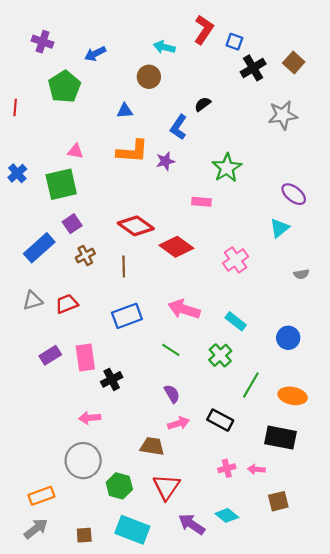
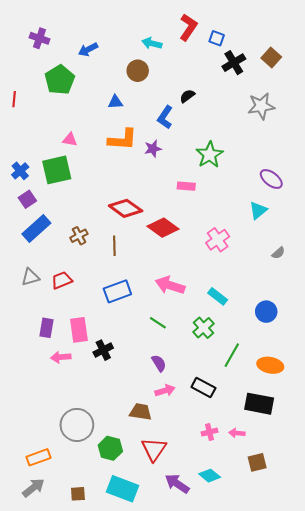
blue cross: (17, 173) -> (20, 171), moved
purple square: (72, 224) -> (27, 199), moved
gray semicircle: (301, 274) -> (278, 253), turned -32
purple rectangle: (50, 355) -> (47, 328), turned -48
pink arrow: (90, 418) -> (61, 357), moved

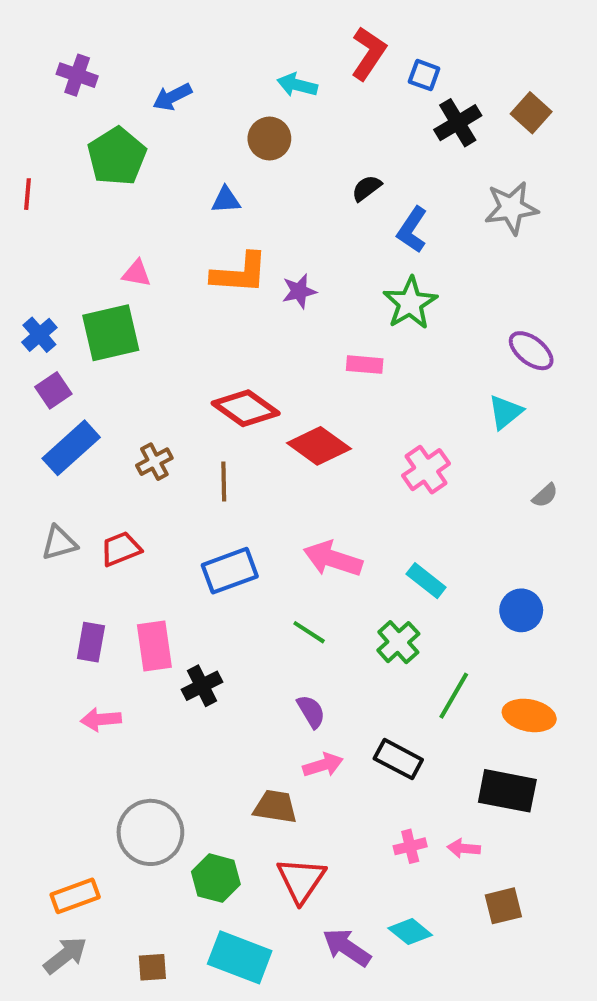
blue L-shape: (165, 117) -> (412, 230), moved
pink arrow: (61, 357) -> (101, 719), moved

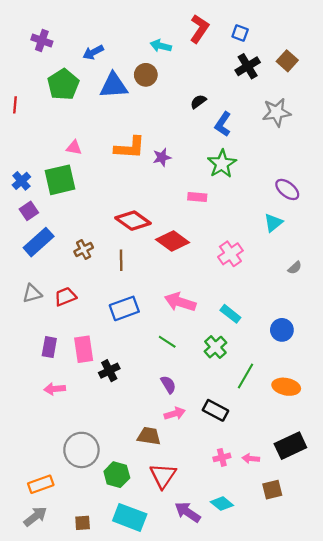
blue square: (424, 75) -> (240, 33), moved
blue triangle: (226, 200) -> (114, 86), moved, size x1.8
black rectangle: (507, 791) -> (290, 446), moved, turned -36

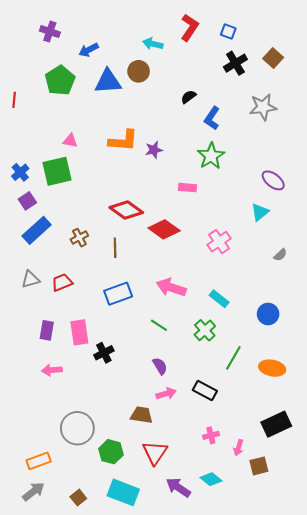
purple cross: (42, 40) -> (50, 32), moved
pink arrow: (251, 459) -> (238, 448), moved, turned -77
brown square: (83, 523) -> (78, 498), turned -35

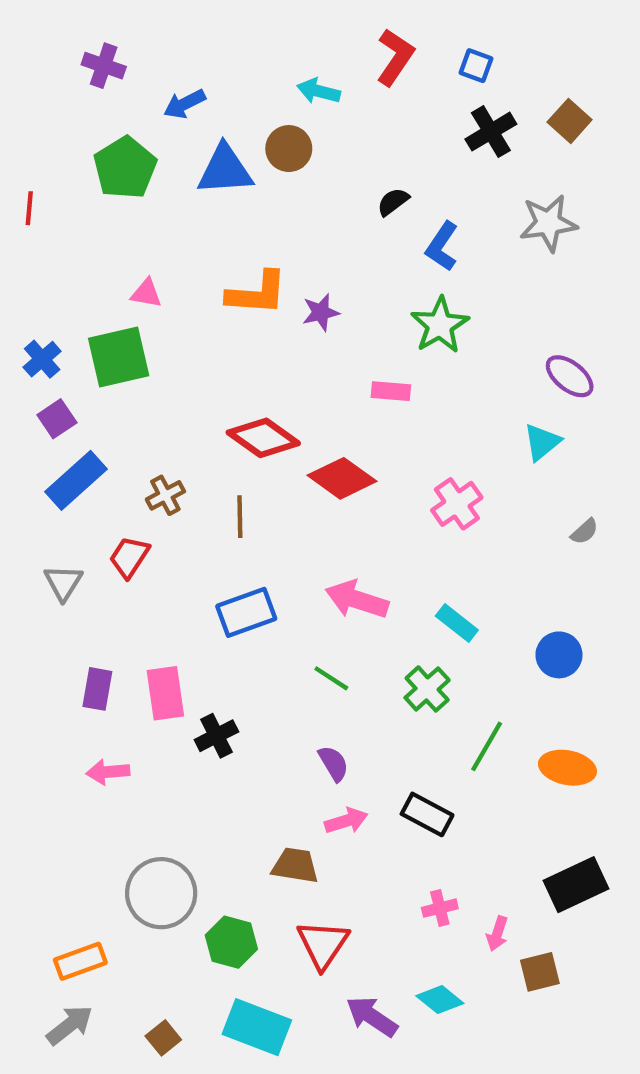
gray triangle: (30, 279) -> (63, 583), turned -42
red trapezoid: (62, 282) -> (129, 557), moved, turned -35

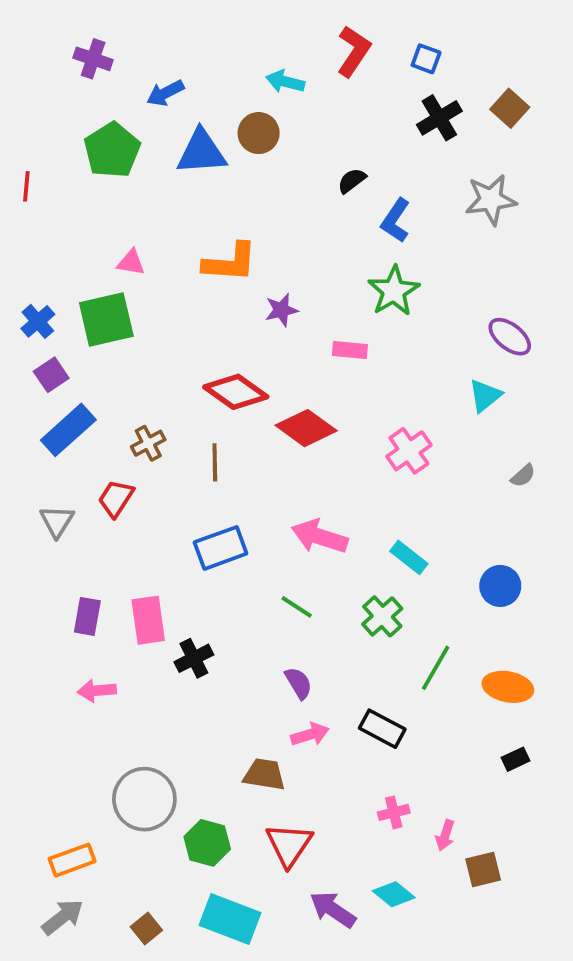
purple star: (321, 312) -> (281, 310), moved
black rectangle: (576, 885) -> (516, 759), moved, size x0.5

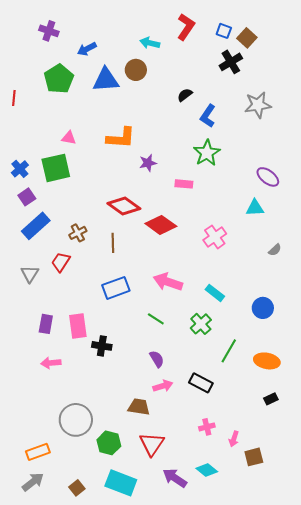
brown square: (510, 108) -> (247, 38), moved
cyan triangle: (485, 396) -> (255, 208), turned 36
black cross: (194, 658) -> (102, 346), turned 36

